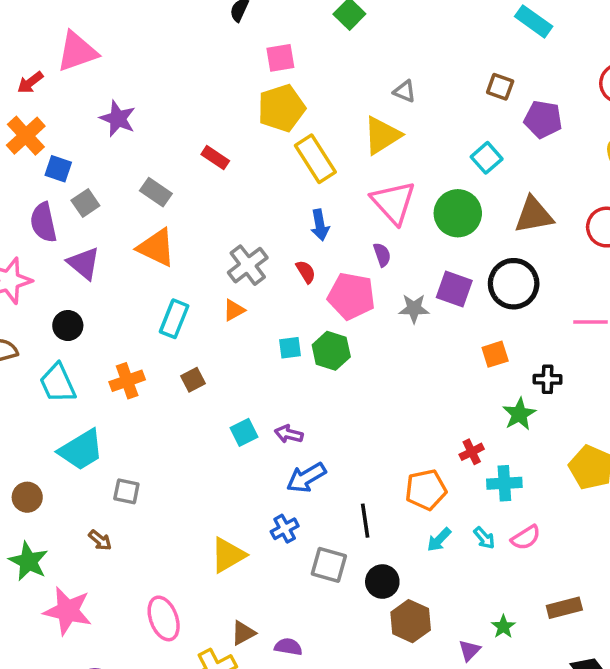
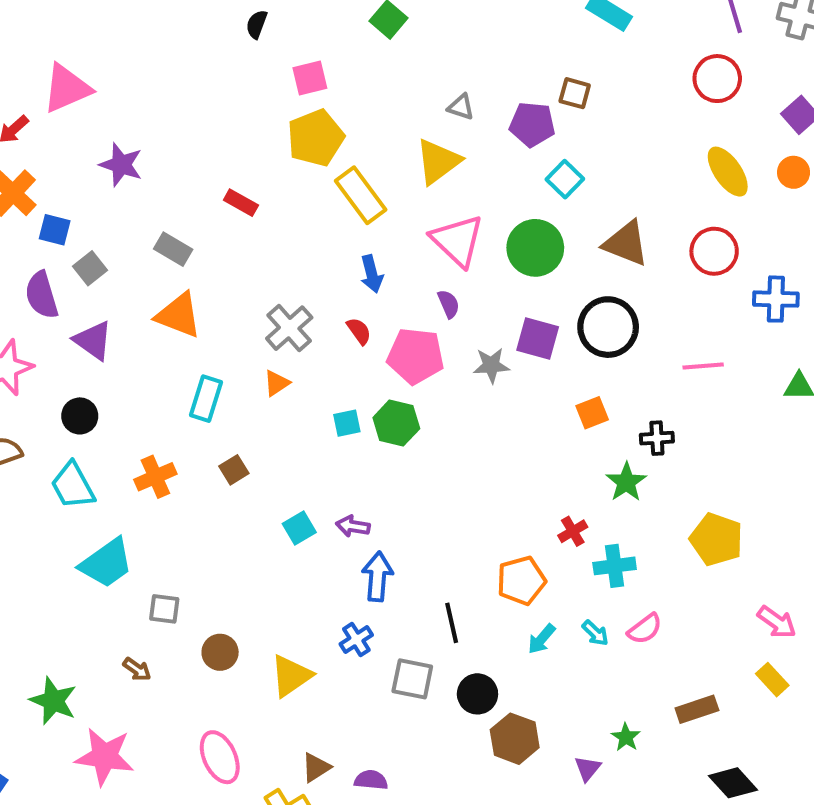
purple pentagon: (543, 119) -> (532, 124), moved
brown triangle: (534, 215) -> (626, 243), turned 36
blue arrow: (306, 478) -> (377, 577), turned 129
brown circle: (27, 497) -> (220, 652), moved

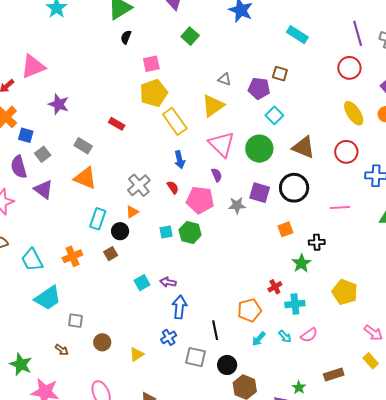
black circle: (80, 416) -> (120, 231), moved
yellow triangle: (291, 676) -> (137, 354), size x0.7

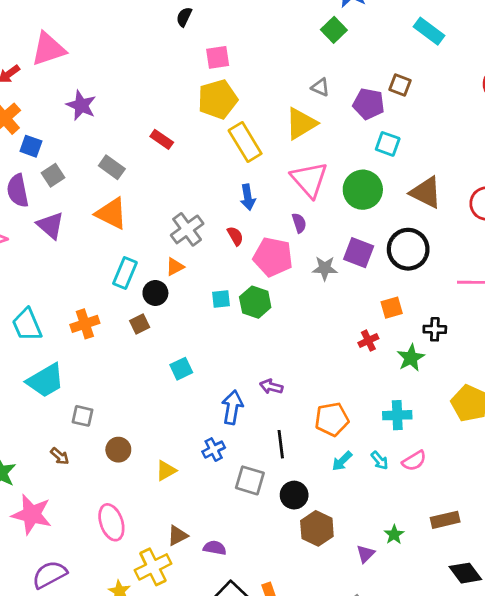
green square: (190, 36) -> (334, 30), moved
cyan square: (274, 115) -> (388, 144), turned -30
purple arrow: (168, 282) -> (271, 387), moved
red cross: (275, 287) -> (368, 341), moved

